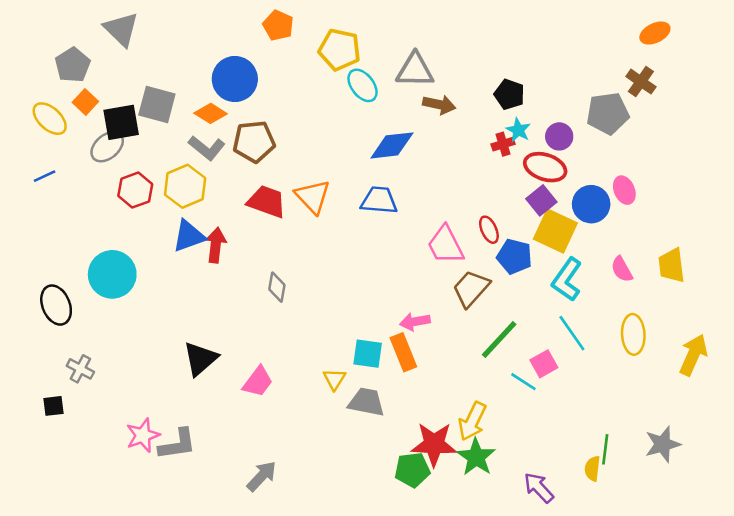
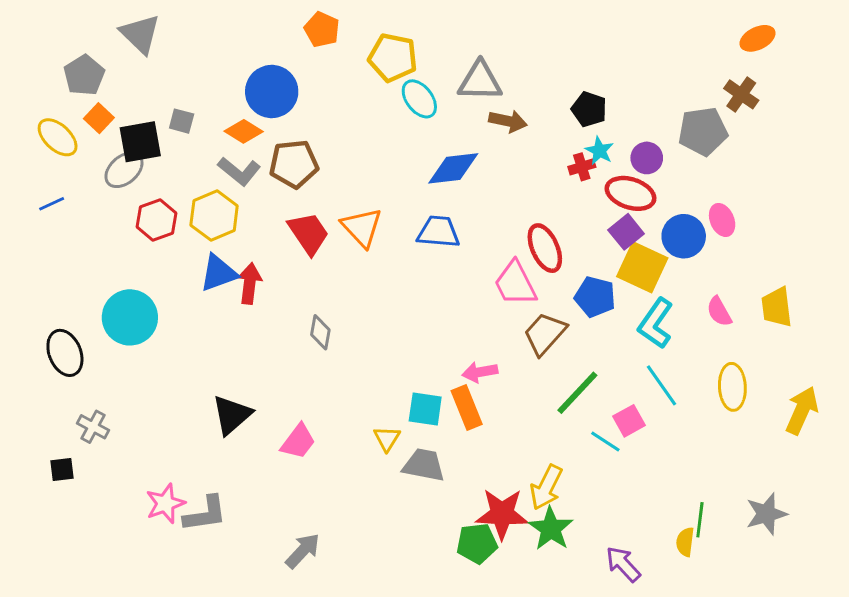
gray square: (157, 105) -> (182, 121), size x0.6
red trapezoid: (267, 202) -> (309, 233), turned 36
red ellipse: (489, 230) -> (545, 248), moved, size x1.5

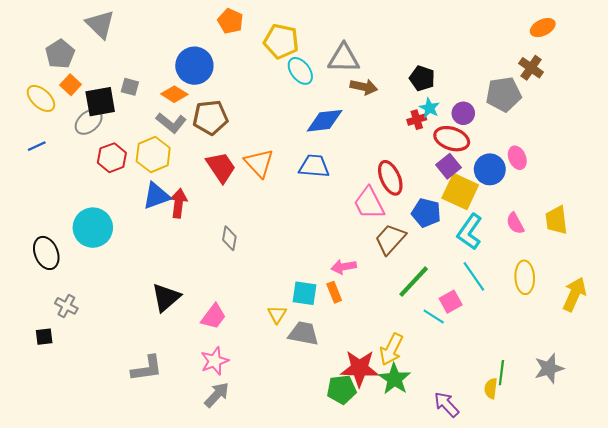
orange rectangle: (467, 408) -> (334, 292), size x0.7
pink star: (165, 504) -> (215, 361), moved

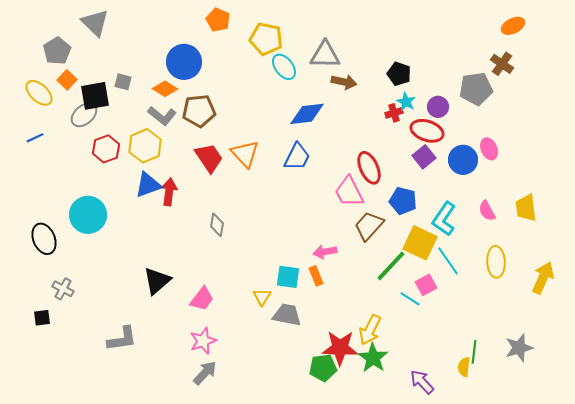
blue trapezoid: (314, 166) -> (297, 157), turned 112
yellow square: (460, 192) -> (420, 243), moved
gray L-shape: (147, 368) -> (122, 339), moved

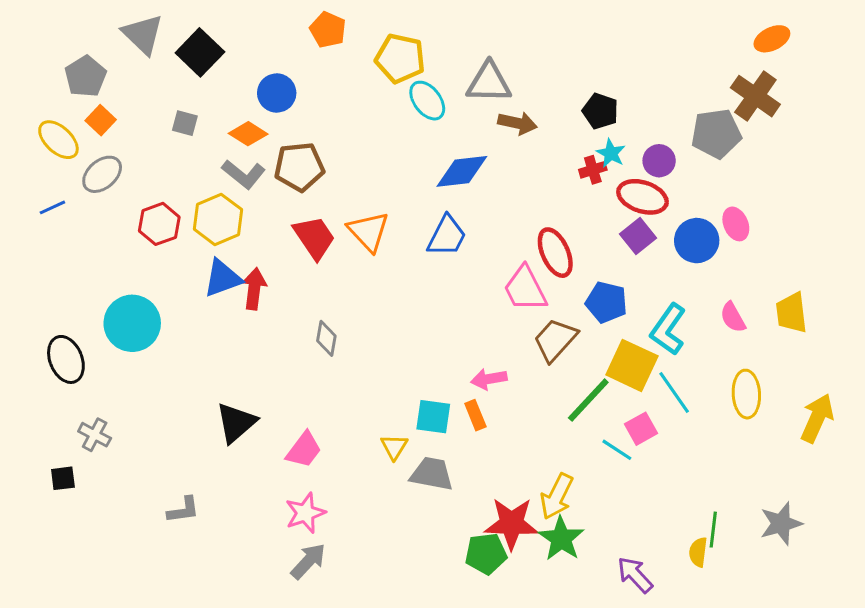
blue circle: (184, 62) -> (277, 93), size x0.7
brown cross: (502, 64) -> (755, 96), size x1.4
black square: (95, 96) -> (200, 52), moved, turned -36
gray ellipse: (84, 115) -> (102, 174), moved
gray L-shape: (122, 339) -> (183, 510), size x0.7

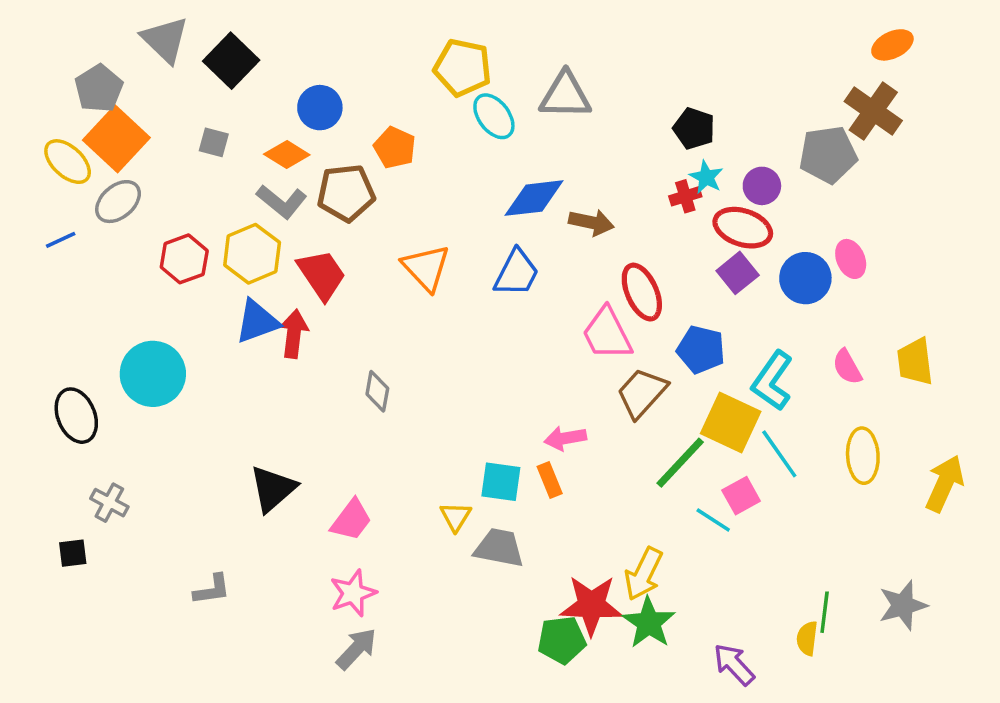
orange pentagon: (328, 30) -> (395, 148), moved
orange square: (101, 120) -> (116, 139), size x1.8
brown arrow: (518, 123) -> (591, 222), moved
red trapezoid: (314, 238) -> (322, 275), moved

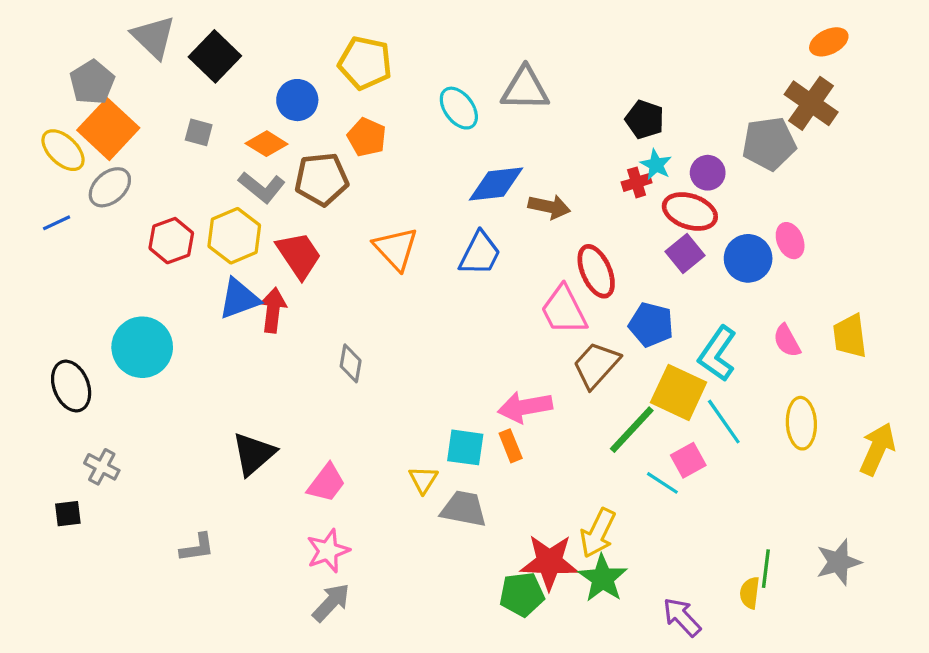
yellow pentagon: (463, 68) -> (365, 63), moved
pink arrow: (565, 438) -> (525, 407), size x1.4

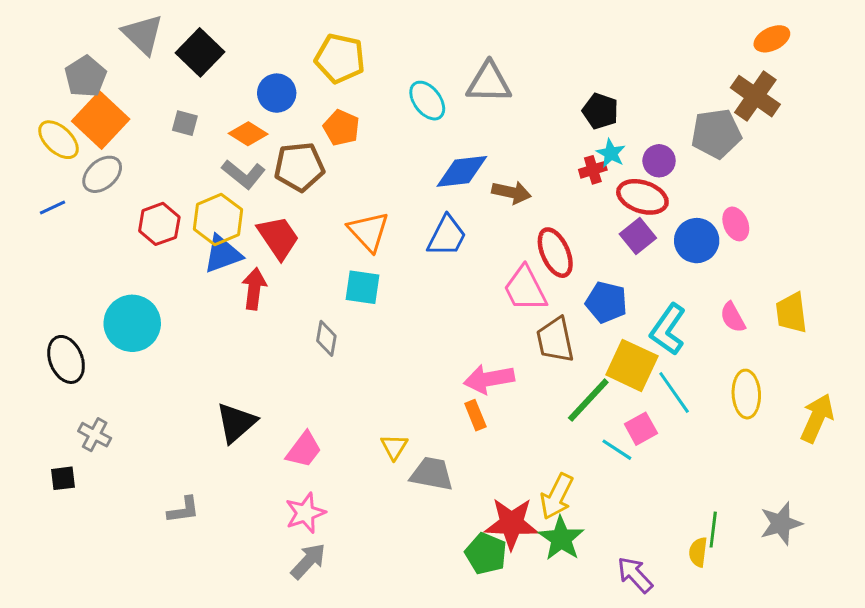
blue triangle: (239, 299) -> (223, 254), moved
brown trapezoid: (596, 365) -> (555, 340), turned -54
cyan square: (465, 447) -> (363, 287), moved
green pentagon: (522, 594) -> (486, 554), turned 30

